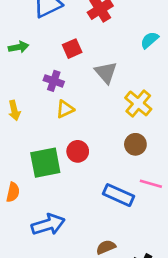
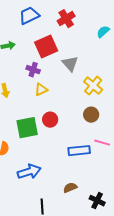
cyan semicircle: (150, 40) -> (103, 32), moved
red square: (72, 49) -> (46, 47), size x1.6
blue rectangle: (119, 195) -> (79, 151), turned -30

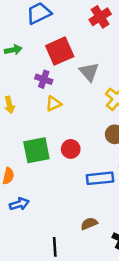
red cross: (66, 19) -> (100, 17), moved
red circle: (50, 120) -> (71, 149), moved
blue arrow: (29, 172) -> (19, 204), moved, size x0.7

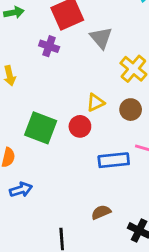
yellow triangle: (54, 104) -> (95, 103), moved
green square: (36, 150) -> (41, 128), turned 32

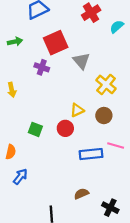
green square: (41, 128) -> (35, 129), size x0.6
blue arrow: (21, 190) -> (20, 177), turned -35

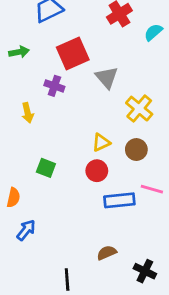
yellow arrow: (12, 90) -> (28, 113), moved
red circle: (65, 128) -> (97, 171), moved

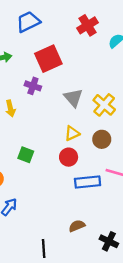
gray triangle: (107, 77) -> (73, 98), moved

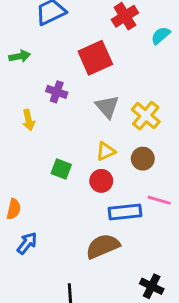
red square: (48, 59) -> (95, 58), moved
green square: (26, 155) -> (61, 169), moved
brown semicircle: (77, 226) -> (103, 246), moved, size x1.6

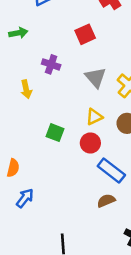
red square: (95, 58) -> (85, 34), size x0.7
blue rectangle: (125, 212) -> (111, 171), turned 44
brown semicircle: (103, 246) -> (106, 201), moved, size x0.6

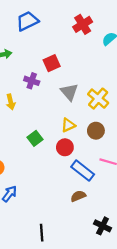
red square: (85, 34) -> (52, 63), moved
green square: (55, 133) -> (35, 138), turned 32

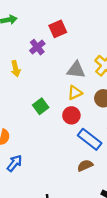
purple cross: (32, 81) -> (37, 47), turned 32
gray triangle: (69, 92) -> (76, 70), moved, turned -42

